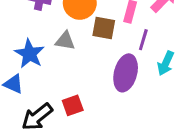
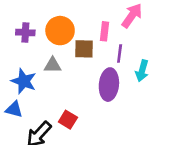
red square: (73, 105) -> (68, 120), turned -30

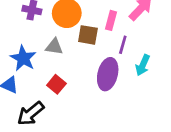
red square: (68, 120) -> (56, 84), moved

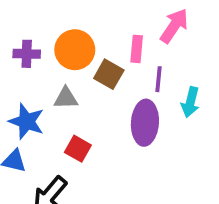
brown square: (88, 35) -> (109, 74), turned 30

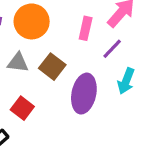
brown square: (109, 74) -> (52, 67), moved
purple line: (158, 79) -> (112, 49), moved, turned 30

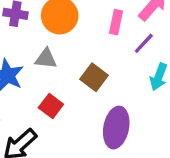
brown square: (52, 67) -> (94, 77), moved
purple ellipse: (84, 94) -> (116, 128), moved

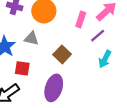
red square: (51, 106) -> (22, 68), moved, turned -35
purple ellipse: (116, 128) -> (54, 88), moved

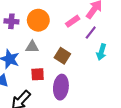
pink rectangle: (81, 20) -> (73, 21), turned 48
red square: (22, 68) -> (38, 74), moved

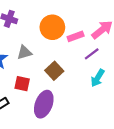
orange circle: (38, 20) -> (52, 27), moved
gray triangle: (32, 47) -> (24, 52), turned -32

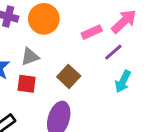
orange circle: (52, 27) -> (44, 19), moved
red square: (22, 84) -> (27, 84), moved

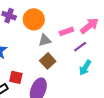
gray triangle: (30, 57) -> (45, 40), moved
red square: (27, 84) -> (16, 77), moved

